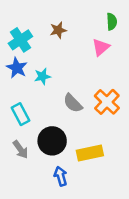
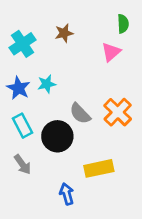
blue star: (17, 68) -> (18, 88), moved
black circle: (52, 141) -> (57, 136), moved

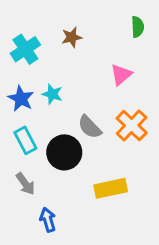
pink triangle: (111, 52) -> (121, 75), moved
cyan star: (47, 84) -> (52, 94), turned 30
blue arrow: (67, 194) -> (48, 220), moved

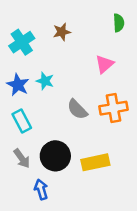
orange cross: (132, 125) -> (113, 108), turned 36
black circle: (64, 152) -> (55, 156), moved

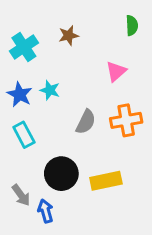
gray semicircle: (77, 109) -> (86, 122), turned -110
gray arrow: (22, 158) -> (21, 195), moved

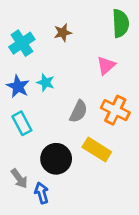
green semicircle: (132, 25) -> (121, 23), size x1.5
orange cross: (126, 120) -> (115, 110), turned 36
yellow rectangle: (106, 181) -> (97, 150), moved, turned 44

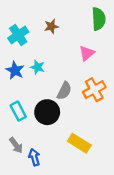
orange cross: (115, 110) -> (94, 90), turned 35
cyan rectangle: (22, 123) -> (18, 111), moved
yellow rectangle: (97, 150) -> (79, 143), moved
black circle: (56, 159) -> (47, 112), moved

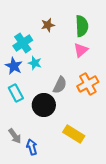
green semicircle: (99, 19) -> (82, 26), moved
cyan cross: (18, 35) -> (23, 43), moved
cyan rectangle: (18, 111) -> (16, 93), moved

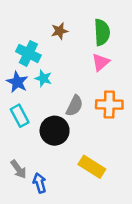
cyan cross: (23, 43) -> (28, 53), turned -30
orange cross: (88, 84) -> (109, 104), turned 30

